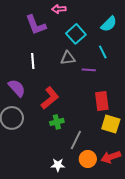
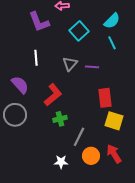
cyan line: (103, 52) -> (112, 43), moved
gray triangle: (68, 58) -> (70, 64), moved, turned -42
red arrow: (111, 157) -> (114, 154), turned 78

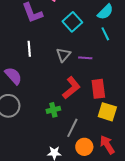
red L-shape: (53, 95) -> (71, 88), moved

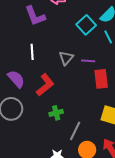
cyan square: (72, 22) -> (86, 25), moved
red L-shape: (71, 88) -> (45, 85), moved
red rectangle: (98, 89) -> (101, 79), moved

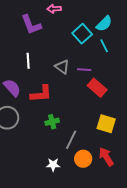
gray triangle: (66, 58) -> (62, 67), turned -35
red rectangle: (101, 79) -> (97, 88), turned -42
red L-shape: (45, 85) -> (41, 94), turned 35

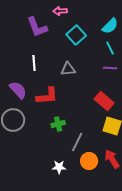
cyan square: (82, 34) -> (76, 35), moved
gray triangle: (62, 67) -> (68, 69), turned -42
purple line: (84, 70) -> (110, 68), moved
red rectangle: (97, 88) -> (104, 101), moved

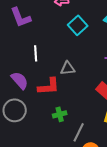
purple L-shape: (37, 27) -> (21, 17), moved
gray triangle: (68, 69) -> (68, 68), moved

